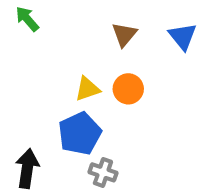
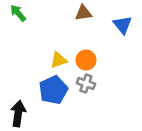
brown triangle: (124, 34) -> (83, 13), moved, turned 42
gray cross: (103, 172) -> (86, 84), moved

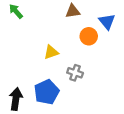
orange circle: (86, 60) -> (89, 36), moved
blue pentagon: (53, 90) -> (47, 92), moved

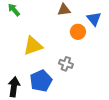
yellow triangle: (51, 52) -> (33, 46), moved, size x1.5

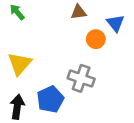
yellow triangle: (33, 46) -> (20, 64), moved, turned -30
gray cross: (66, 64) -> (81, 78), size x1.5

